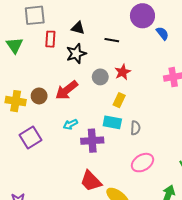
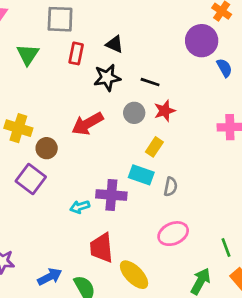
black line: (112, 40) -> (150, 82), moved
brown circle: (39, 96) -> (47, 148), moved
cyan arrow: (70, 124) -> (80, 207), moved
purple square: (30, 138) -> (31, 179), turned -30
red trapezoid: (91, 181) -> (102, 248), turned 30

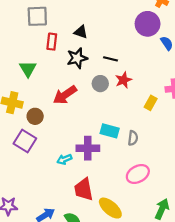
green triangle: (28, 55) -> (28, 69), moved
yellow rectangle: (154, 147) -> (151, 103), moved

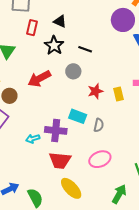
black star: (77, 58) -> (54, 45), turned -30
red star: (123, 80) -> (95, 91), moved
yellow rectangle: (151, 103) -> (118, 94), turned -48
red trapezoid: (84, 189) -> (60, 160), moved, turned -80

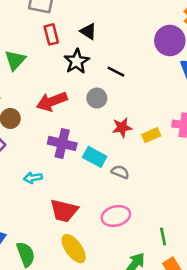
red rectangle: (32, 28) -> (51, 34), turned -35
yellow rectangle: (118, 94) -> (151, 135), turned 72
gray semicircle: (99, 125) -> (120, 172), turned -88
purple cross: (56, 130) -> (62, 143), moved

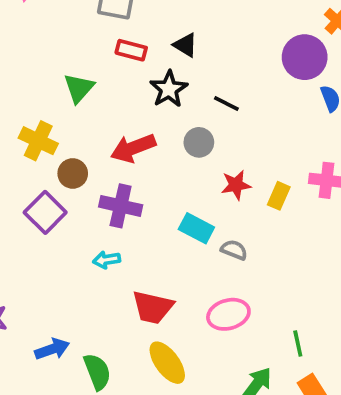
red rectangle: (51, 34) -> (131, 50), turned -60
yellow rectangle: (151, 135) -> (279, 196), turned -42
purple cross: (62, 143) -> (121, 206), moved

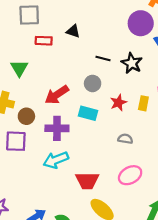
black star: (169, 89) -> (132, 63), moved
purple square: (45, 212) -> (16, 141), turned -30
cyan rectangle: (196, 228) -> (88, 113), moved
cyan arrow: (107, 260) -> (56, 160), size x1.6

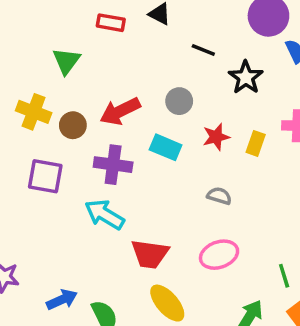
black line: (103, 59) -> (203, 50), moved
brown circle: (26, 116) -> (73, 125), moved
cyan arrow: (56, 160) -> (104, 214), turned 45

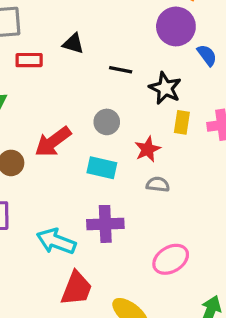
yellow rectangle: (256, 143) -> (182, 122), moved
purple cross: (113, 165) -> (105, 224), moved
gray semicircle: (219, 196) -> (158, 184), moved
red trapezoid: (150, 254) -> (77, 288), moved, turned -66

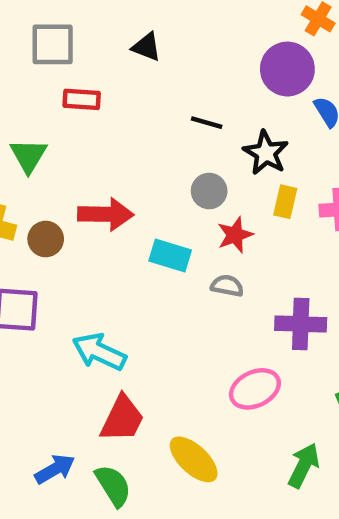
black triangle: (73, 43) -> (146, 47), moved
gray circle: (107, 122) -> (209, 191), moved
red arrow: (53, 142) -> (106, 214), turned -147
gray semicircle: (158, 184) -> (227, 286), moved
purple cross: (105, 224) -> (301, 324), moved

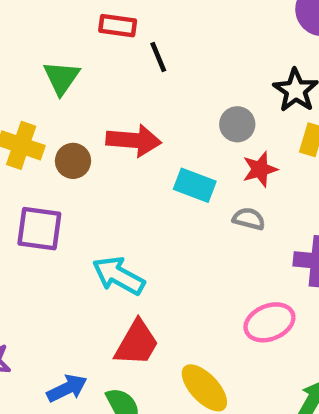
black line: (207, 123) -> (158, 57), moved, turned 48

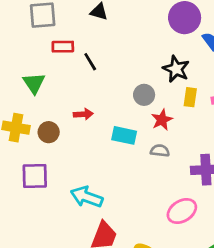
red arrow: (134, 140) -> (83, 114), size x0.6

